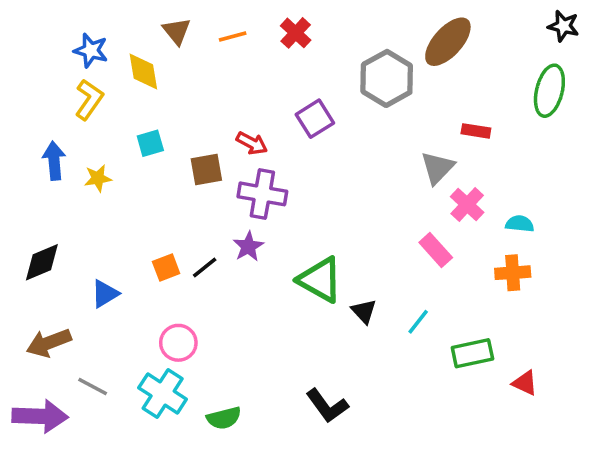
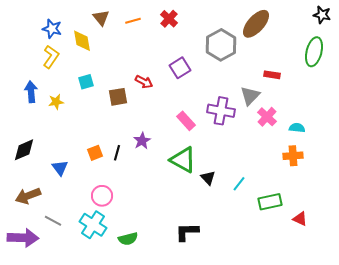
purple cross: (262, 194) -> (221, 111), moved
pink rectangle: (436, 250) -> (186, 121), moved
black line: (205, 267) -> (117, 153), turned -35
blue triangle: (105, 294) -> (60, 168), turned -36
black L-shape: (327, 406) -> (187, 232), turned 125

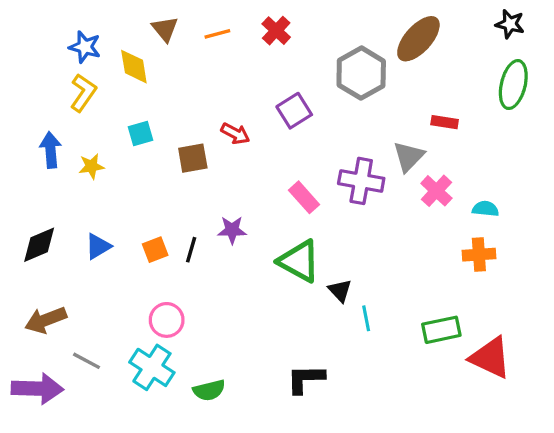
black star: (322, 15) -> (510, 24), moved
purple star: (142, 141) -> (232, 230), turned 30
blue triangle: (60, 168) -> (98, 246), moved, turned 36
cyan line: (239, 184) -> (366, 318), moved, turned -49
red triangle: (300, 219) -> (490, 358), size x1.8

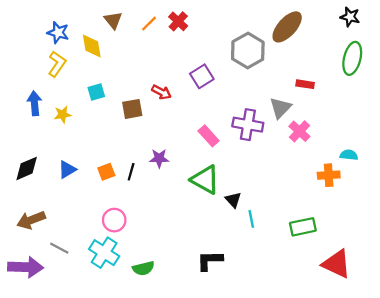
red cross: (276, 31) -> (178, 21), moved
orange line: (217, 34) -> (149, 24), turned -30
cyan semicircle: (485, 209) -> (349, 155), moved
red triangle: (490, 358) -> (337, 264), moved

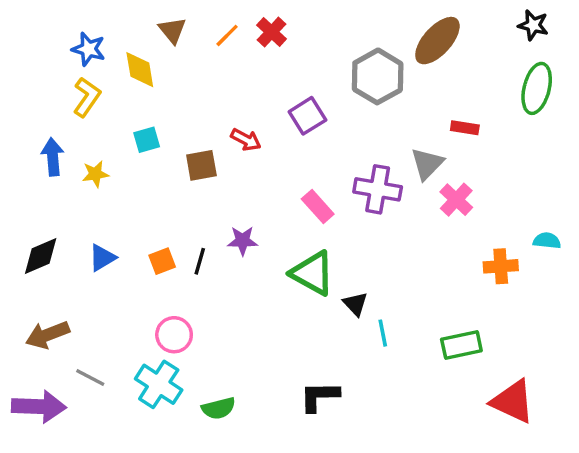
cyan semicircle: (349, 155) -> (547, 241), moved

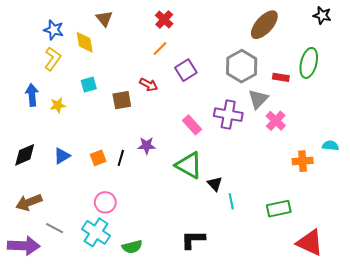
orange line: (227, 35) -> (160, 48), moved
gray hexagon: (378, 76) -> (242, 66), moved
green ellipse: (537, 88) -> (309, 63), moved

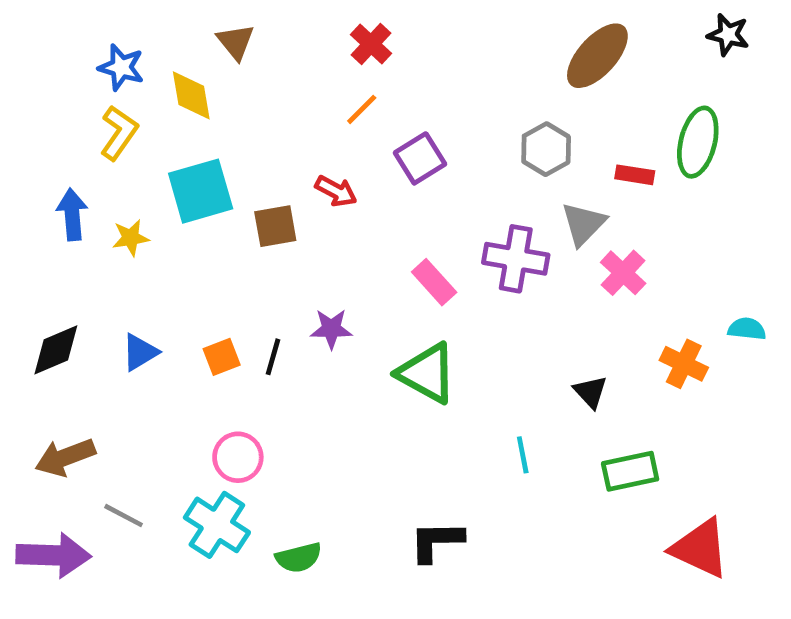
gray hexagon: (242, 66) -> (546, 149), size x0.7
cyan square: (89, 85) -> (201, 191), size x1.8
orange cross: (303, 161) -> (684, 364), turned 30
black triangle: (215, 184) -> (590, 392), moved

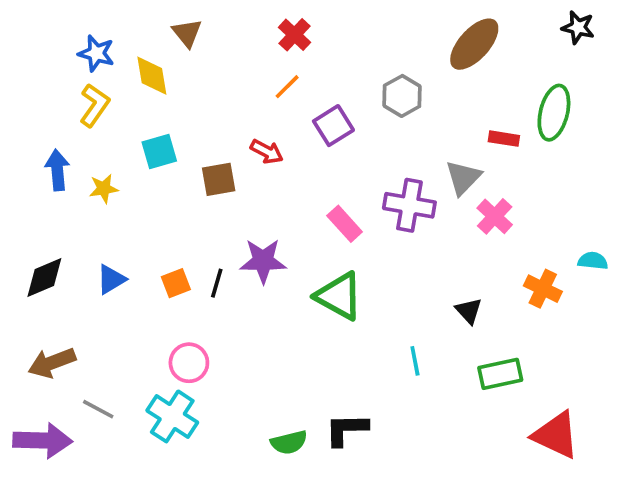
gray hexagon: (546, 149) -> (402, 96), moved
cyan square: (201, 191) -> (159, 152), size x0.7
purple star: (331, 329) -> (263, 261), size x1.4
green semicircle: (299, 558) -> (289, 442), moved

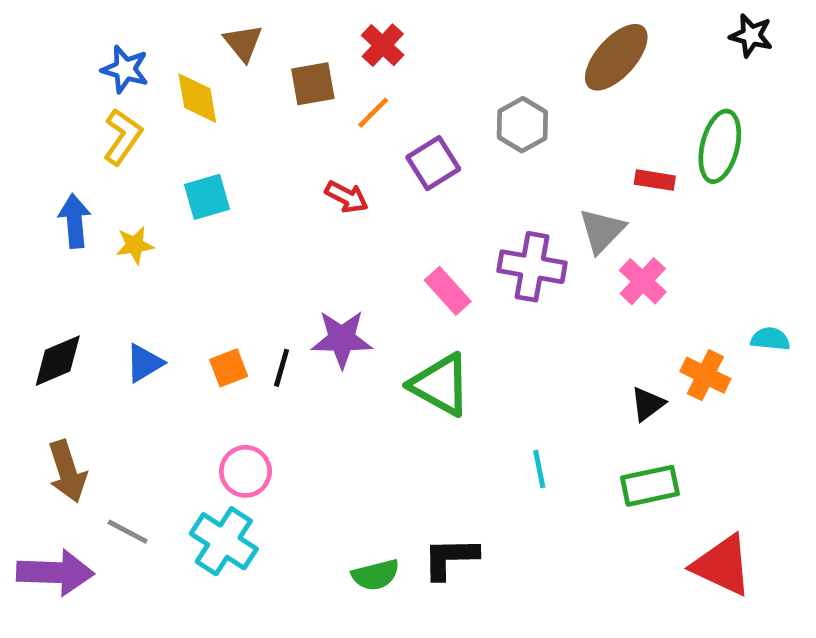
brown square: (219, 179) -> (313, 84), moved
black triangle: (469, 311) -> (648, 404), moved, turned 36
brown arrow: (52, 363) -> (67, 471), turned -87

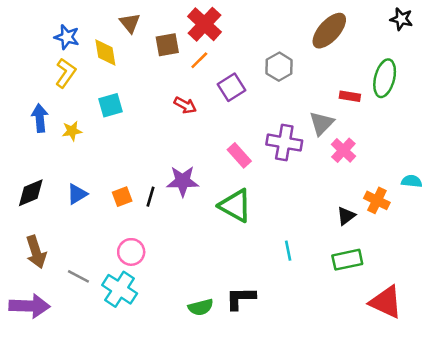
red cross: (383, 45) -> (204, 24), size x1.5
gray line: (128, 532) -> (78, 276), moved

